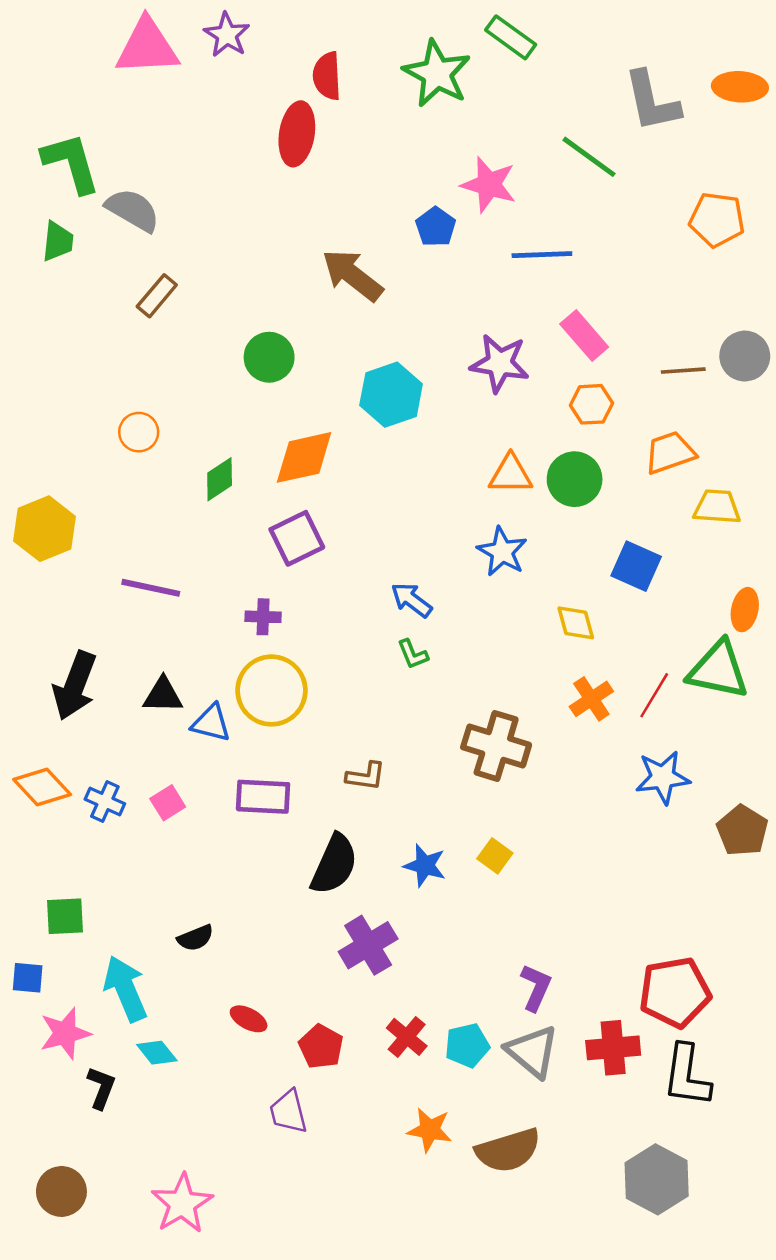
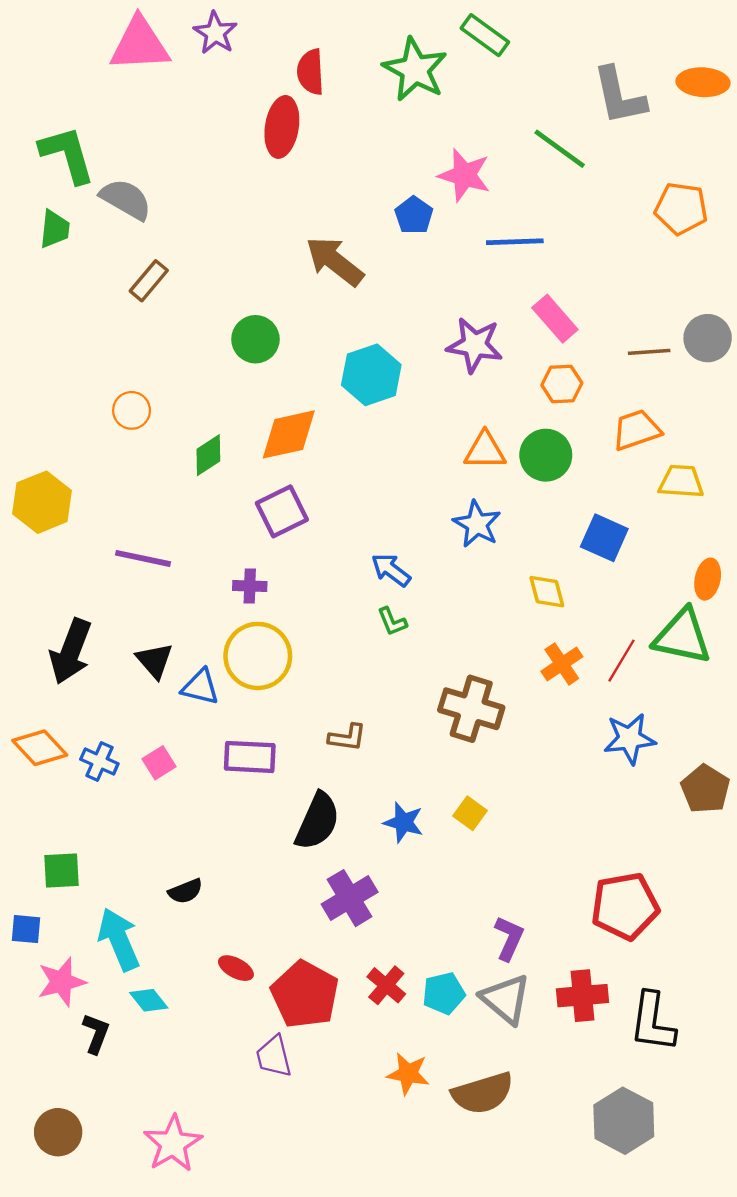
black triangle: (163, 695) -> (154, 661), turned 48
red pentagon: (675, 992) -> (625, 906), moved
red pentagon: (321, 1047) -> (305, 994), size x1.6

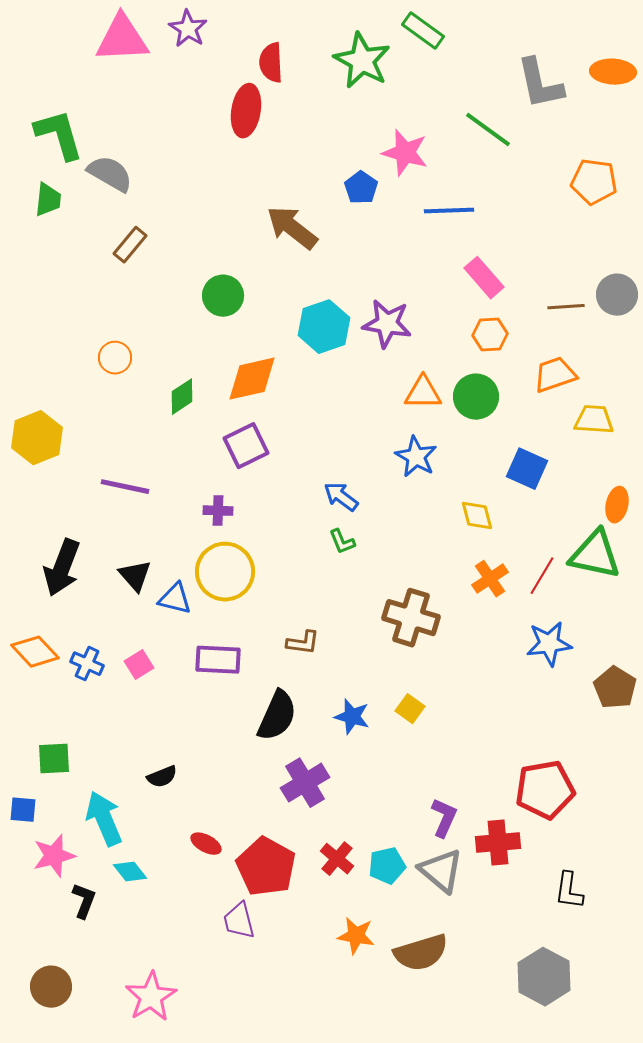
purple star: (475, 345) -> (387, 324), moved
red cross: (583, 996) -> (498, 843), moved
black L-shape: (653, 1022) -> (569, 891), size x0.7

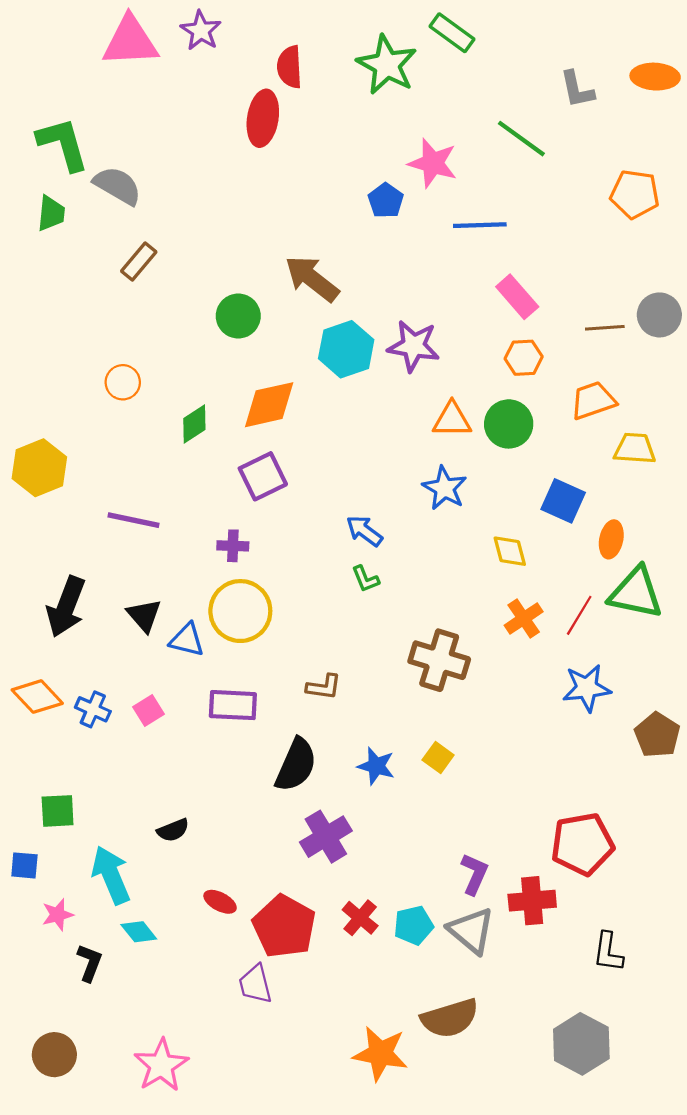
gray L-shape: (540, 84) -> (577, 89), size x0.7
brown arrow: (292, 228) -> (312, 279), moved
orange ellipse: (617, 505) -> (611, 539), moved
pink star: (54, 856) -> (58, 915), size x0.7
orange star: (356, 936) -> (380, 1054), moved, size x1.4

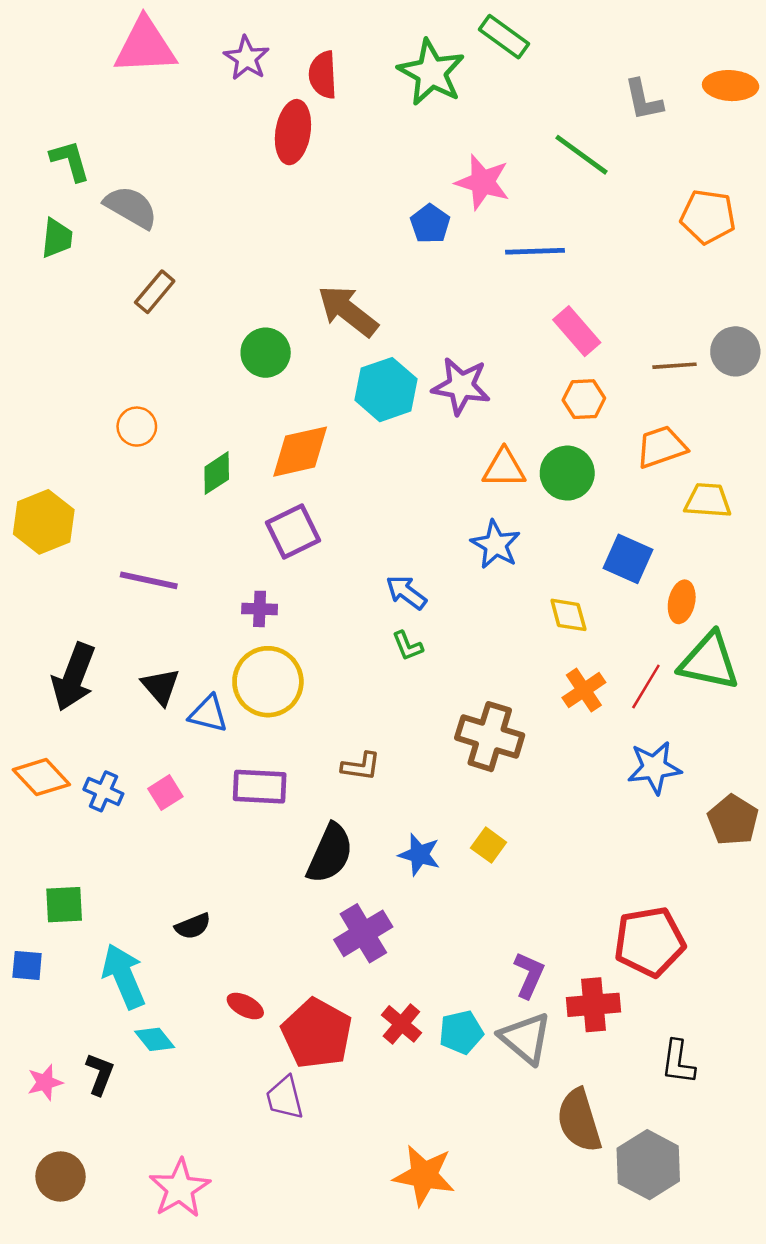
purple star: (201, 31) -> (246, 58), moved
green L-shape: (63, 144) -> (70, 161), size x0.7
pink star: (58, 915) -> (45, 1082), moved
brown semicircle: (450, 1018) -> (579, 1120), moved, turned 90

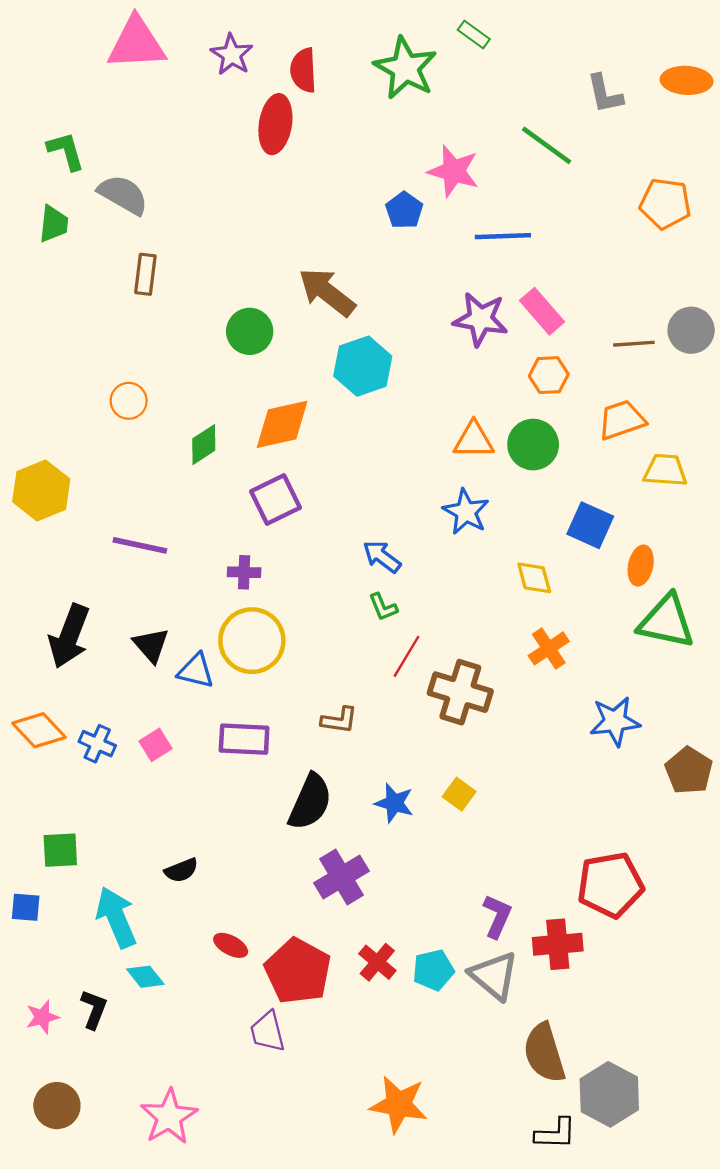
green rectangle: (504, 37) -> (474, 34), size x0.7
brown rectangle: (155, 292) -> (145, 274), turned -33
purple star: (461, 386) -> (480, 319), moved
red line: (646, 686) -> (406, 656), moved
black L-shape: (678, 1062) -> (556, 1134), moved, turned -96

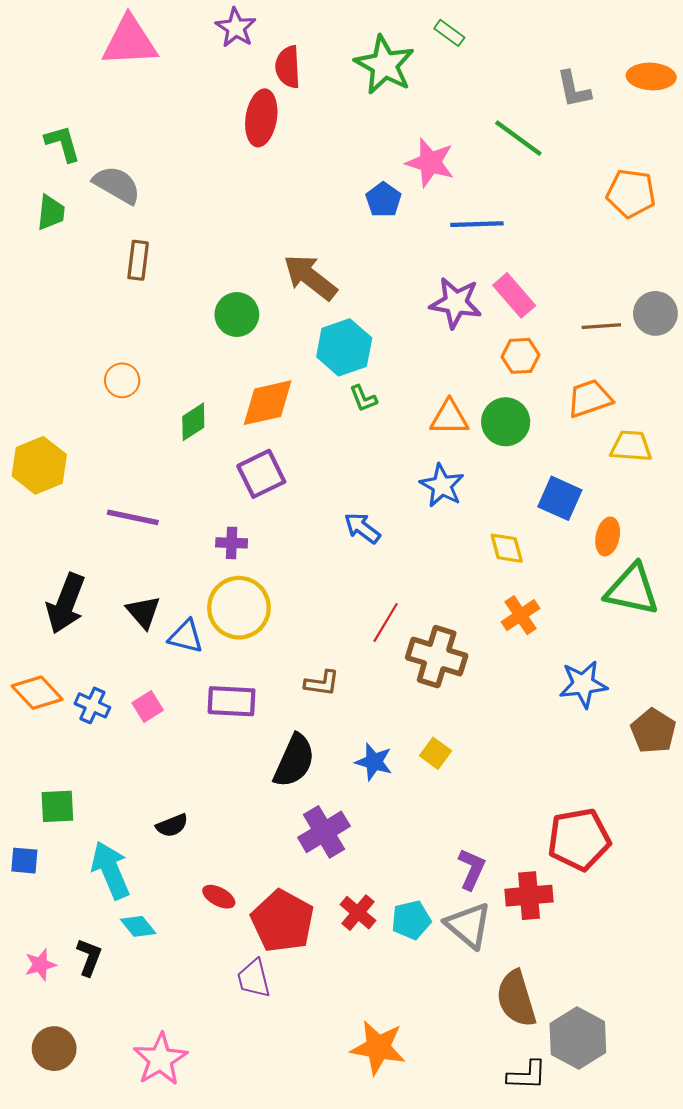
purple star: (232, 55) -> (236, 28), moved
green L-shape: (383, 607) -> (363, 398), moved

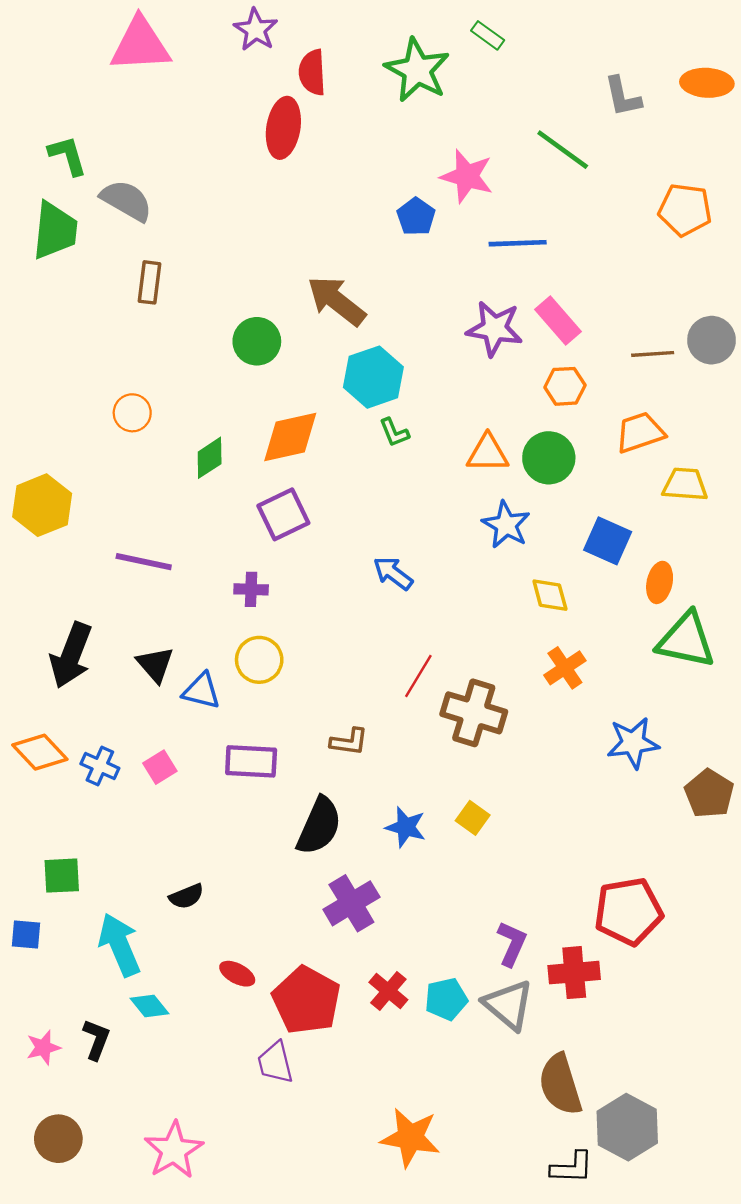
green trapezoid: (51, 212) -> (55, 230), size x1.5
blue star: (442, 486) -> (506, 525), moved
yellow circle: (239, 608) -> (259, 660), size x0.7

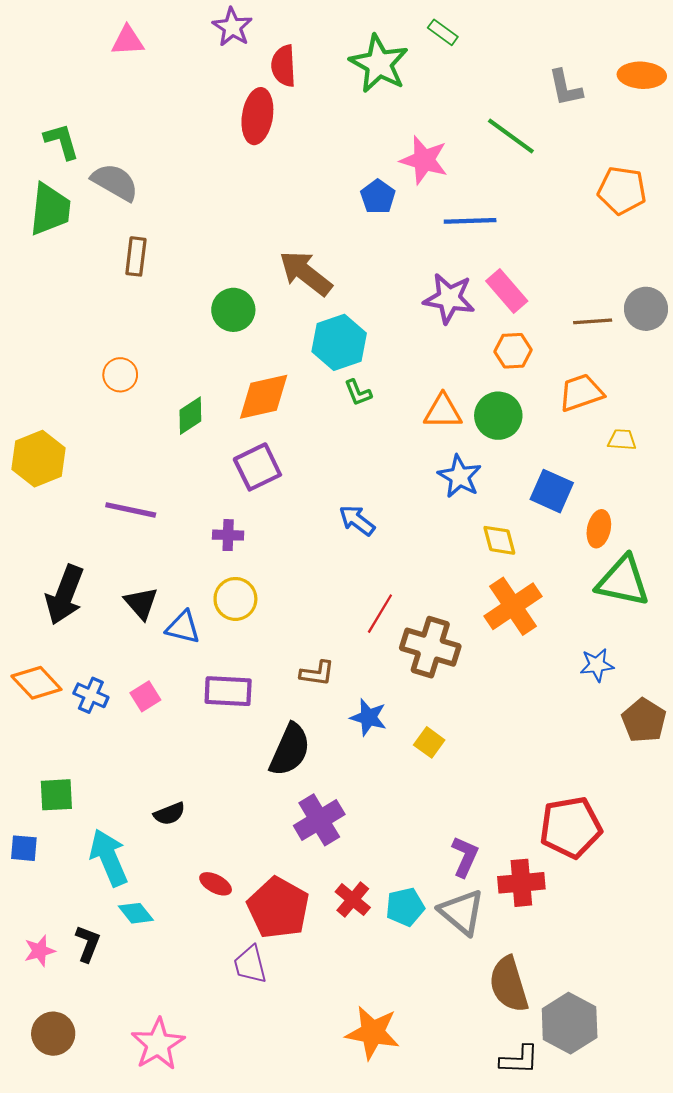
pink triangle: (140, 45) -> (128, 41), size x0.6
yellow trapezoid: (685, 484) -> (622, 440), size x0.7
orange cross: (565, 668) -> (513, 606), size x1.5
blue star: (633, 743) -> (597, 665), moved, size x0.7
blue star: (406, 827) -> (368, 717), moved

